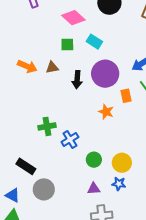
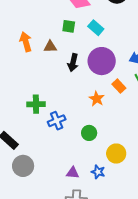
orange arrow: (27, 66) -> (26, 42), turned -138
orange rectangle: (126, 96) -> (119, 86), turned -40
green circle: (94, 160) -> (89, 133), moved
yellow circle: (122, 163) -> (116, 154), moved

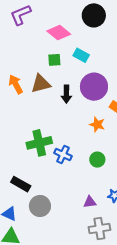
brown triangle: (50, 47) -> (41, 84), size x1.5
green cross: (36, 104) -> (39, 143), size x1.4
blue cross: (57, 121) -> (63, 155), turned -30

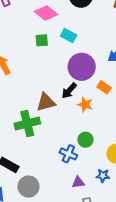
brown triangle: (41, 84) -> (46, 102), moved
black arrow: (66, 94) -> (69, 91), moved, turned 42
blue cross: (63, 155) -> (68, 154), moved

